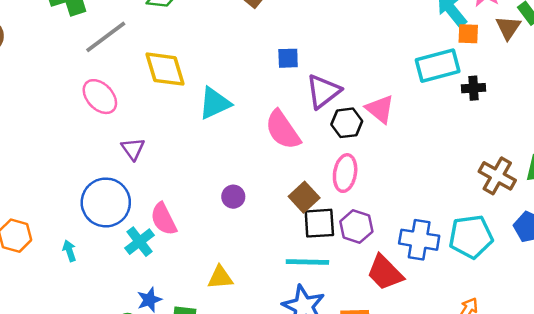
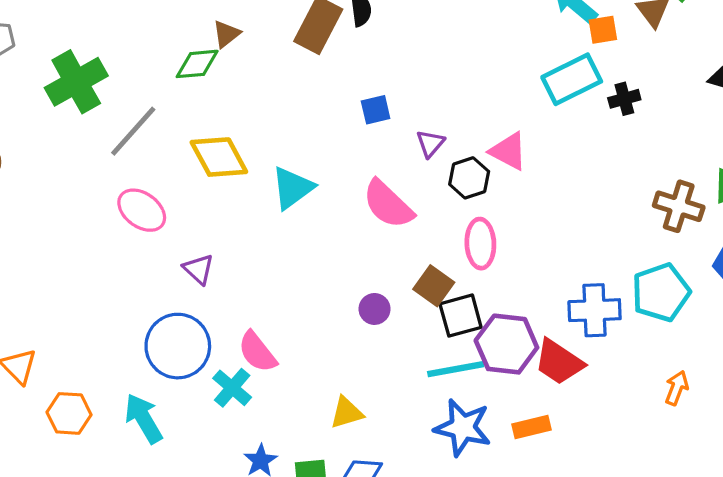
purple triangle: (323, 91) -> (430, 143), size x0.6
purple circle: (233, 197) -> (375, 309), moved
purple hexagon: (356, 227) -> (506, 344), moved, size x1.4
cyan arrow: (69, 251) -> (144, 418), size x1.8

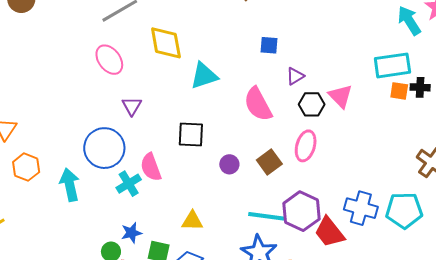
orange square: (603, 30) -> (399, 91), moved
black square: (461, 316) -> (191, 134), moved

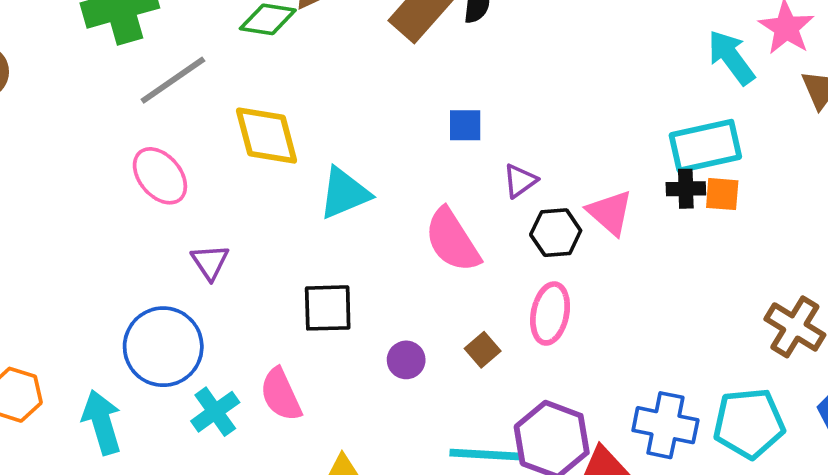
black cross: (420, 87) -> (686, 189), moved
brown square: (269, 162) -> (483, 350), size x0.7
pink semicircle: (151, 167) -> (281, 395), moved

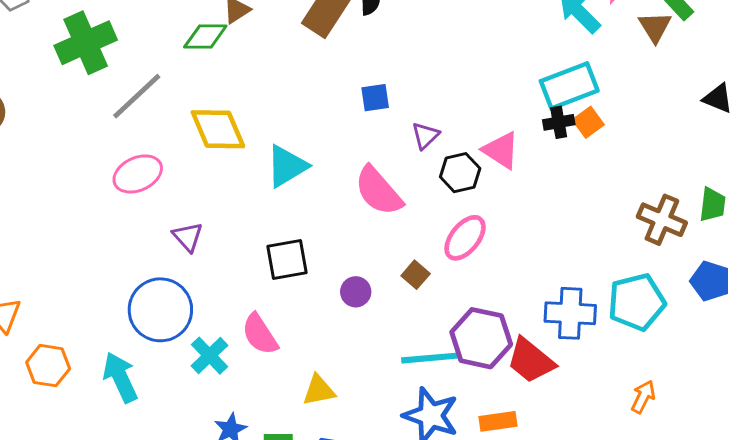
pink ellipse: (160, 176) -> (138, 174), turned -66
orange square: (722, 194) -> (588, 122), turned -32
pink ellipse: (550, 313) -> (465, 238), turned 36

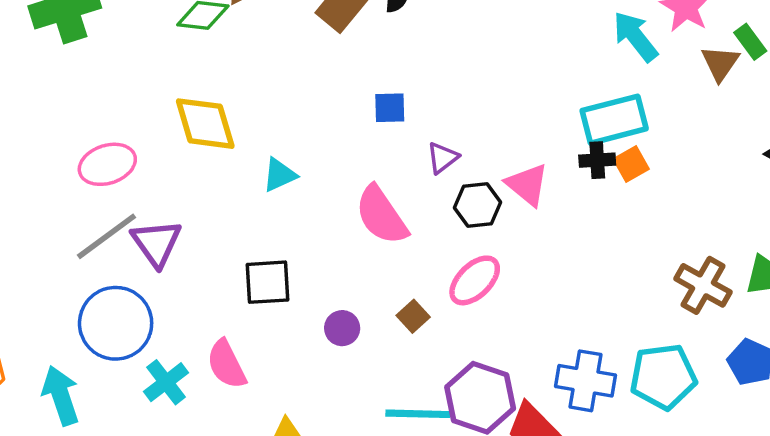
gray line: (137, 96) -> (106, 236), moved
cyan triangle: (287, 166) -> (279, 175), size x0.7
purple triangle: (188, 237) -> (156, 243), size x1.4

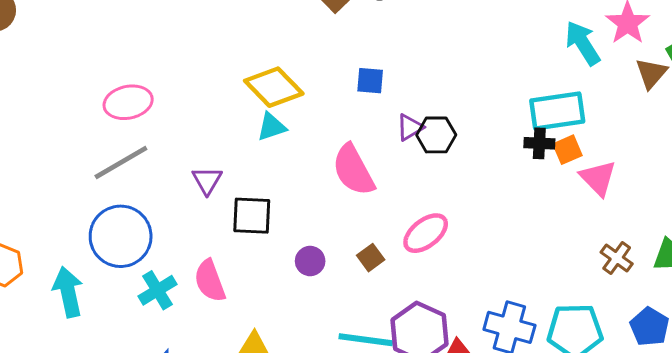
yellow diamond: (205, 124) -> (274, 87), moved, turned -34
pink triangle: (527, 185) -> (598, 178), moved
black hexagon: (477, 205) -> (436, 135), moved
purple triangle: (156, 243) -> (207, 180), moved, size x0.7
brown cross: (703, 285) -> (617, 258), size x0.7

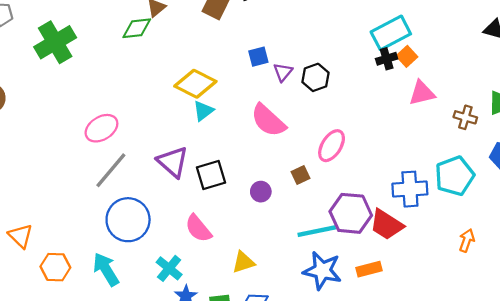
purple triangle: (410, 127) -> (283, 72), moved
pink triangle: (598, 178) -> (422, 93), moved, turned -40
purple triangle: (207, 180) -> (173, 162), size x1.5
brown square: (371, 258) -> (301, 175), turned 30
cyan cross: (157, 290) -> (169, 268), moved

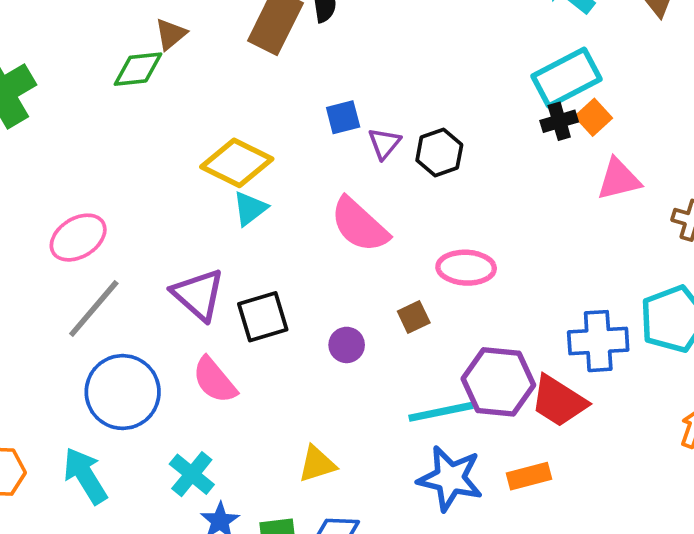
pink ellipse: (332, 146) -> (466, 268), turned 60
pink semicircle: (198, 228) -> (215, 380), moved

